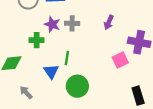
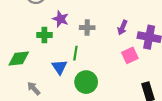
purple arrow: (109, 22) -> (122, 28), moved
gray cross: (72, 23) -> (87, 28), moved

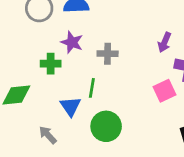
purple arrow: (122, 28) -> (164, 42), moved
gray arrow: (34, 88) -> (48, 135), moved

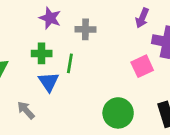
green cross: (51, 64) -> (42, 53), moved
green circle: (106, 126) -> (118, 113), moved

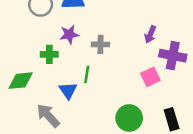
purple star: (50, 18) -> (69, 34), turned -30
green cross: (42, 53) -> (49, 54), moved
gray arrow: (26, 110) -> (48, 115), size x1.5

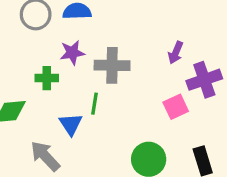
gray cross: (100, 44) -> (112, 65), size x1.5
purple cross: (173, 56) -> (204, 80), turned -30

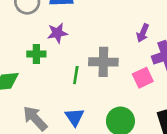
gray cross: (112, 65) -> (103, 62), moved
blue triangle: (71, 124) -> (74, 117), moved

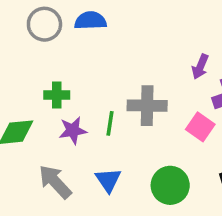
purple star: (57, 33) -> (73, 130), moved
pink square: (143, 78) -> (200, 127), turned -30

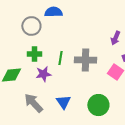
gray circle: (44, 24) -> (31, 26), moved
green line: (110, 123) -> (60, 58), moved

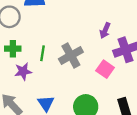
gray cross: (85, 60) -> (71, 55), turned -30

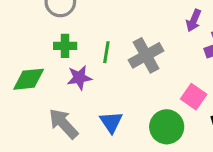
pink square: (105, 69) -> (194, 97), moved

